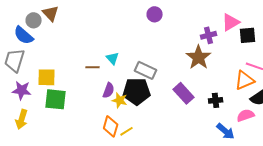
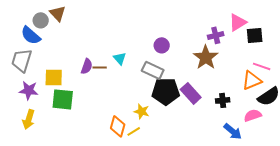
purple circle: (155, 14) -> (162, 45), moved
purple semicircle: (109, 90) -> (87, 66), moved
black pentagon: (137, 91) -> (166, 91), moved
yellow star: (120, 100) -> (142, 111), moved

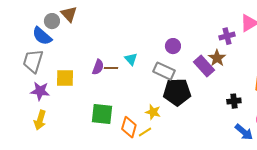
brown star: (206, 57) -> (217, 58), size x0.7
purple rectangle: (191, 93) -> (204, 66), moved
green square: (63, 99) -> (102, 114), moved

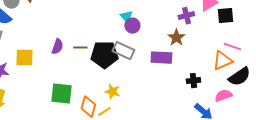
cyan triangle: (131, 59) -> (126, 17), moved
purple rectangle: (204, 66) -> (161, 58), moved, turned -45
brown line: (111, 68) -> (80, 48), moved
black pentagon: (177, 92) -> (104, 55), moved

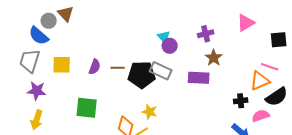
purple cross: (186, 16) -> (206, 34), moved
black square: (225, 16) -> (279, 40), moved
yellow square: (24, 58) -> (62, 65), moved
black cross: (193, 81) -> (241, 101), moved
green square: (61, 94) -> (87, 108), moved

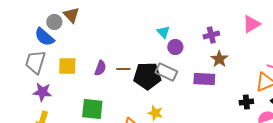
cyan triangle: (164, 37) -> (163, 32), moved

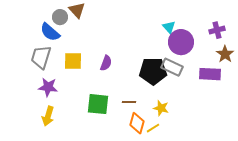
purple circle: (175, 47) -> (181, 42), size x1.6
brown line: (123, 69) -> (129, 102), moved

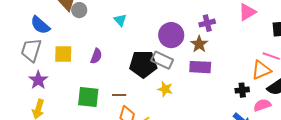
gray circle: (60, 17) -> (79, 10), moved
cyan triangle: (169, 27) -> (120, 20), moved
brown star: (225, 54) -> (199, 44), moved
purple star: (48, 87) -> (38, 80), turned 30
yellow star: (161, 108) -> (165, 89), moved

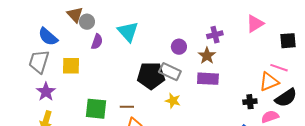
cyan triangle: (120, 20) -> (128, 32), size x1.6
purple circle: (171, 35) -> (179, 47), size x0.6
purple semicircle: (96, 56) -> (97, 42), moved

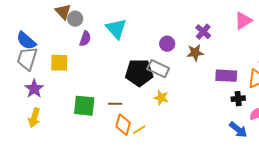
purple cross: (215, 35) -> (203, 32), turned -35
blue semicircle: (48, 37) -> (26, 41), moved
brown star: (207, 56) -> (195, 53), turned 30
purple rectangle: (208, 79) -> (226, 76), moved

